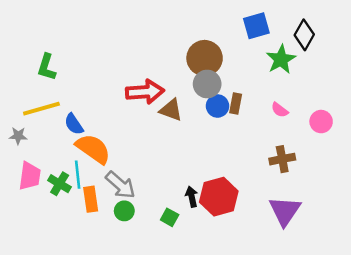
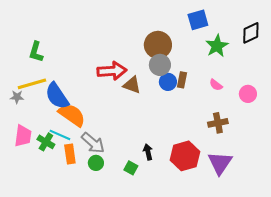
black diamond: (304, 35) -> (251, 33), moved, turned 35
blue semicircle: (74, 124) -> (57, 96), size x1.6
gray star: (18, 136) -> (17, 97), moved
cyan line: (78, 175) -> (60, 135), turned -60
red hexagon: (219, 197) -> (185, 156), moved

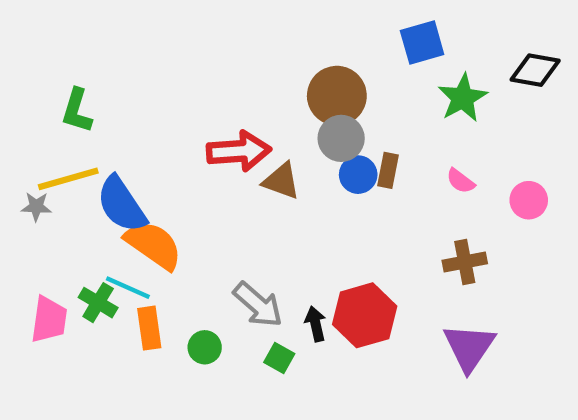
black diamond: (251, 33) -> (535, 70), turned 35
pink trapezoid: (23, 136) -> (49, 320), moved
gray arrow: (93, 143) -> (258, 305), moved
red hexagon: (185, 156) -> (365, 315), moved

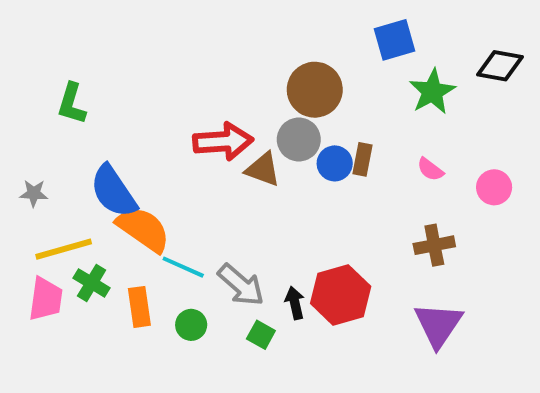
gray circle: (341, 138) -> (299, 140), moved
yellow line: (68, 179) -> (64, 249), moved
cyan line: (128, 288) -> (183, 267), moved

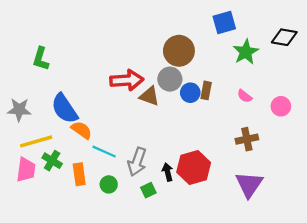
gray star: (34, 193) -> (19, 110), size x1.5
orange semicircle: (143, 229) -> (81, 130), size x0.7
gray arrow: (241, 285) -> (137, 162), turned 68
green square: (261, 335) -> (148, 190), turned 35

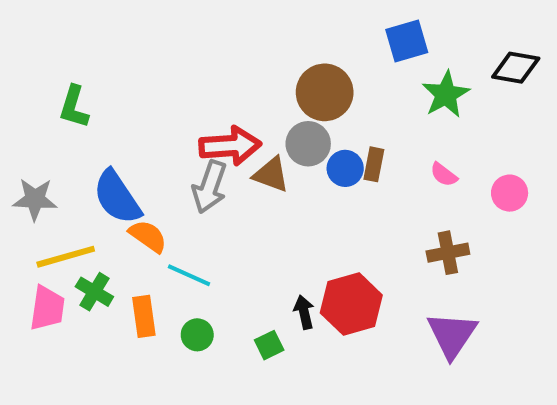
gray arrow: (137, 162) -> (210, 187), moved

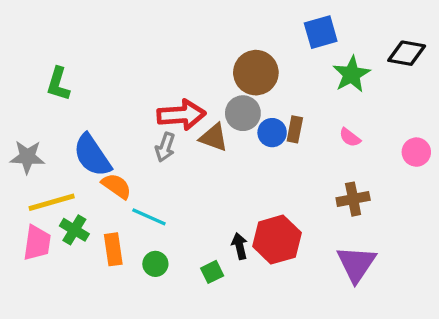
gray arrow: (210, 187) -> (165, 147), size x0.7
pink circle: (510, 193) -> (416, 152), moved

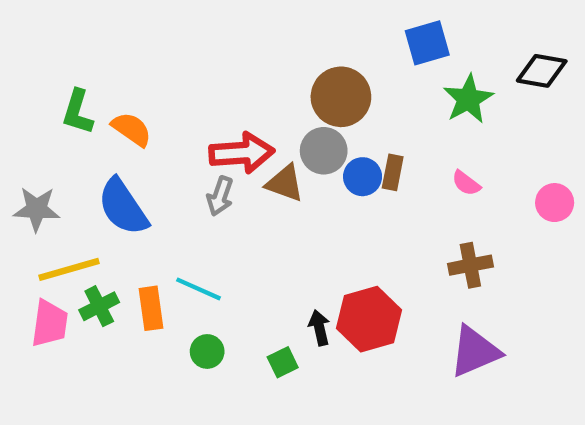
orange semicircle: (116, 186) -> (132, 129), moved
green cross: (74, 230) -> (99, 306), turned 32
orange rectangle: (113, 249) -> (151, 308), moved
purple triangle: (356, 264) -> (475, 351), turned 33

